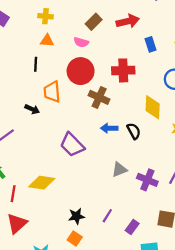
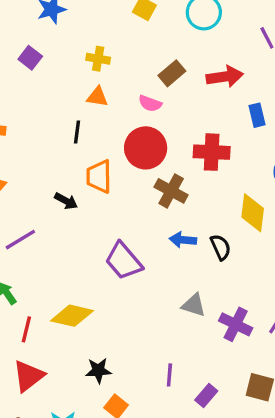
gray triangle: (119, 170) -> (194, 305), turned 35
black star: (76, 216) -> (98, 370), moved
purple line: (107, 216) -> (169, 375), turned -32

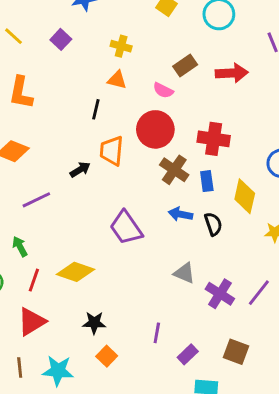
blue rectangle: (257, 115) -> (207, 181), moved
black arrow: (66, 201) -> (80, 170), turned -66

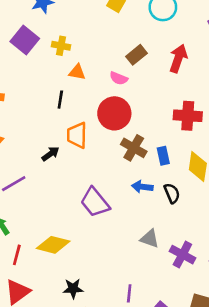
purple square: (61, 39) -> (25, 40), size x1.5
yellow cross: (121, 46) -> (61, 46), moved
red arrow: (232, 73) -> (178, 58), turned -64
red cross: (214, 139) -> (188, 116), moved

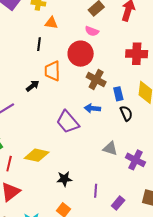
pink semicircle: (119, 78) -> (92, 31), moved
blue rectangle: (163, 156) -> (118, 94), moved
blue arrow: (142, 187) -> (92, 108), moved
black star: (73, 289) -> (64, 179), moved

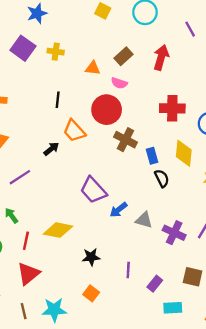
orange triangle: (51, 23) -> (93, 68), moved
orange trapezoid: (53, 71) -> (74, 131), turned -40
blue arrow: (92, 108) -> (118, 210), moved, turned -42

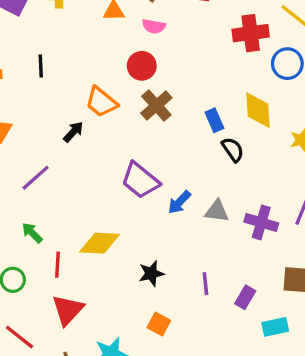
black line: (58, 100) -> (41, 66), moved
red cross: (172, 108) -> (251, 33), moved
red circle: (107, 110) -> (142, 66), size x0.7
brown cross: (126, 140) -> (156, 106), moved, turned 30

